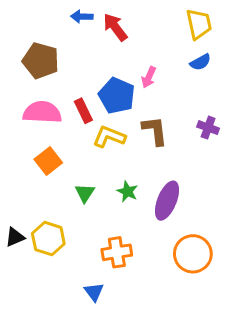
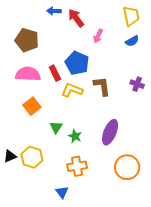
pink arrow: (149, 77) -> (98, 36), moved
green star: (127, 191) -> (75, 136), moved

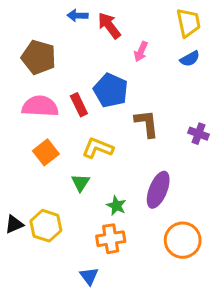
purple cross: (137, 84) -> (198, 134), moved
yellow L-shape: (72, 90) -> (98, 148), moved
green star: (75, 136) -> (116, 206), moved

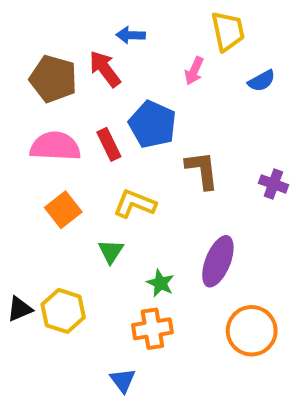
blue arrow: (78, 16) -> (131, 35), moved
yellow trapezoid: (188, 23) -> (228, 31), moved
red arrow: (109, 26) -> (105, 69), moved

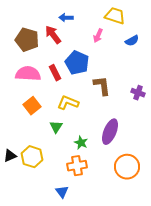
yellow trapezoid: (228, 31) -> (115, 16), turned -60

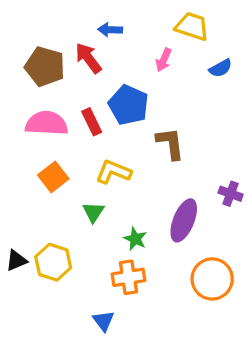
purple cross: (138, 93) -> (231, 194), moved

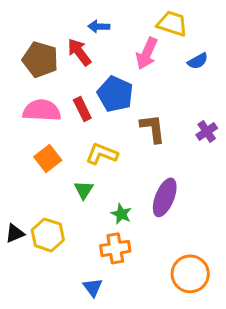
pink arrow: (164, 60) -> (147, 54), size x1.5
purple cross: (231, 194) -> (207, 131), moved, turned 36
orange circle: (212, 279) -> (190, 274), moved

